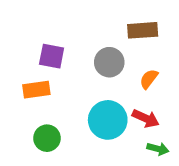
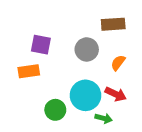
green circle: (47, 138) -> (55, 110), moved
green arrow: (158, 149) -> (104, 118), moved

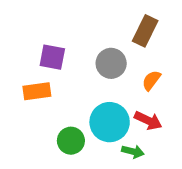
brown rectangle: (113, 24) -> (145, 31), turned -60

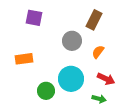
purple square: (52, 57) -> (34, 18), moved
red arrow: (148, 121) -> (106, 79), moved
green arrow: (133, 151) -> (99, 99), moved

